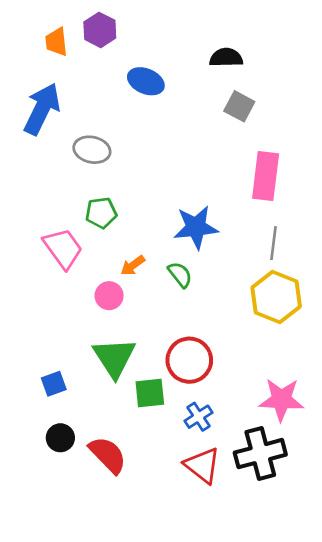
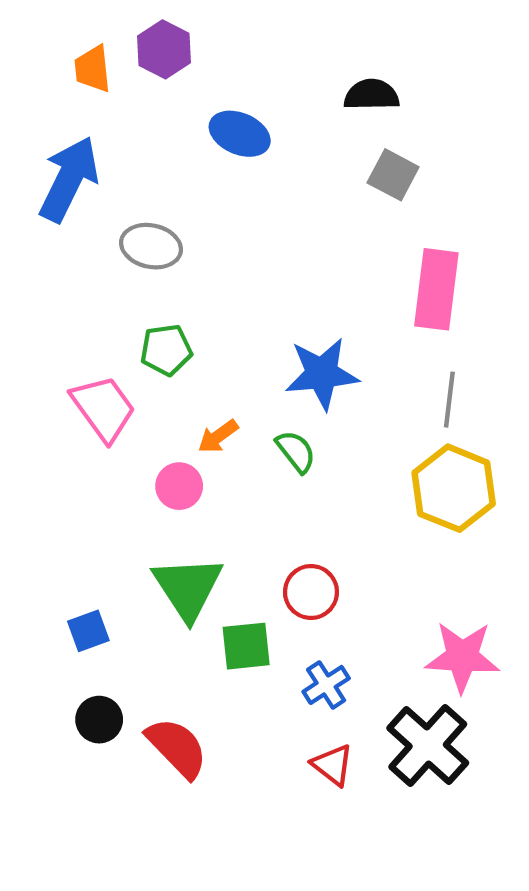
red circle: (189, 360) -> (311, 592), size x0.7
black cross: (260, 454) -> (428, 745), turned -33
red triangle: (202, 465) -> (333, 765), size x0.7

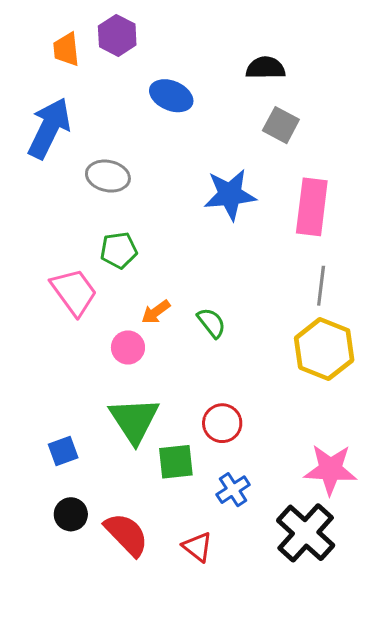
blue star: (322, 374) -> (230, 195), moved
red triangle: (333, 765) -> (197, 547), moved

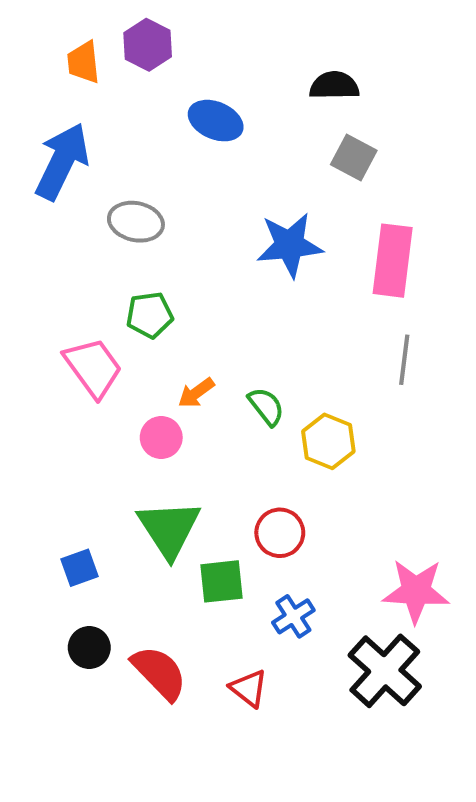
yellow hexagon: (324, 349) -> (328, 441), moved, size x0.7

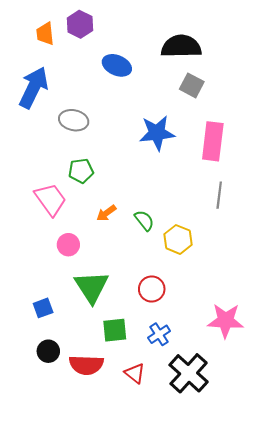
black semicircle: (334, 86) -> (181, 46), size x1.5
pink circle: (161, 437) -> (68, 245), moved
green square: (221, 581) -> (115, 330), moved
black cross: (385, 671) -> (189, 373), moved
red semicircle: (159, 673) -> (86, 365), turned 136

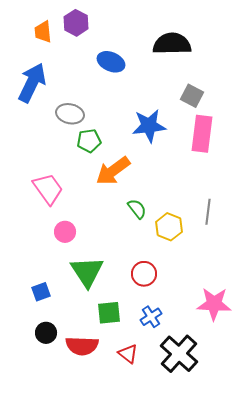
gray square: (192, 85) -> (192, 96), moved
green pentagon: (81, 171) -> (89, 141), moved
gray line: (219, 195) -> (208, 212), moved
orange arrow: (106, 213) -> (113, 171), moved, size x1.8

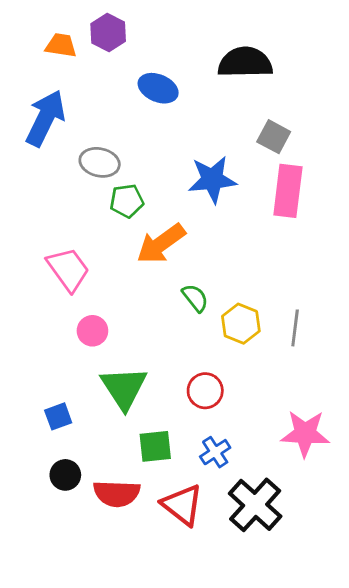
orange trapezoid: (43, 32) -> (61, 45), turned 105
gray line: (208, 212) -> (295, 328), moved
red triangle: (128, 354) -> (182, 505), size x1.5

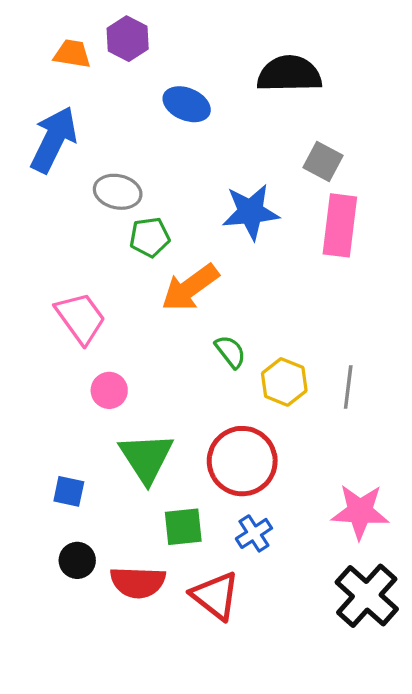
red circle: (205, 391) -> (242, 461), size x1.6
blue square: (58, 416) -> (69, 491), turned 32
black cross: (255, 505) -> (367, 596), moved

